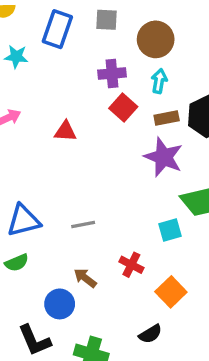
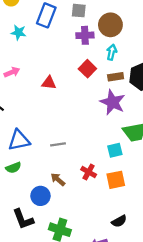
purple cross: (112, 74) -> (85, 35), moved
orange square: (171, 292) -> (116, 180), moved, turned 30
black semicircle: (150, 334) -> (119, 221), moved

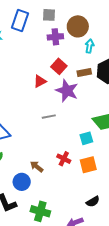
cyan arrow: (112, 52) -> (89, 46), moved
red triangle: (49, 83) -> (40, 81), moved, turned -32
purple star: (113, 102) -> (67, 91), moved
gray line: (58, 144) -> (49, 117), moved

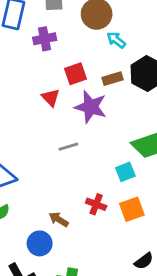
purple cross: (55, 37) -> (45, 39), moved
cyan arrow: (89, 46) -> (116, 40), turned -56
red square: (59, 66) -> (75, 74), turned 35
red triangle: (40, 81) -> (51, 98), turned -40

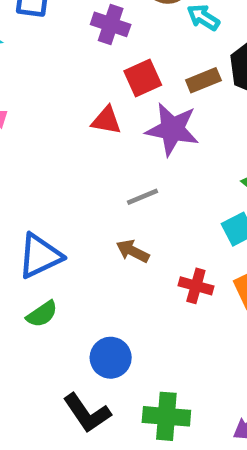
purple cross: (45, 39) -> (111, 24), moved, turned 35
red triangle: (51, 98) -> (106, 120), turned -30
brown arrow: (59, 219) -> (133, 251), moved

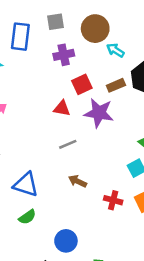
purple cross: (111, 24) -> (64, 55), turned -30
gray line: (143, 197) -> (68, 144), moved
blue triangle: (40, 256) -> (26, 185), turned 44

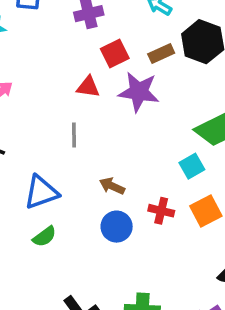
gray line: (68, 144) -> (74, 135), moved, turned -66
blue triangle: (26, 185) -> (41, 192), turned -36
blue circle: (66, 241) -> (117, 227), moved

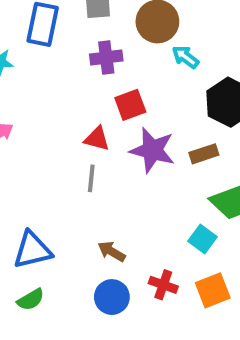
brown rectangle: (161, 54) -> (204, 154), moved
gray line: (74, 135) -> (91, 178), moved
cyan square: (192, 166) -> (203, 239), turned -30

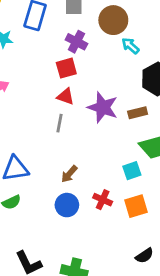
purple cross: (106, 58) -> (76, 42), turned 30
red square: (130, 105) -> (66, 68), moved
cyan square: (203, 239) -> (132, 171), turned 30
brown arrow: (112, 251) -> (69, 174), turned -84

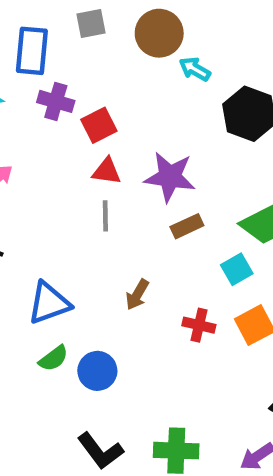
purple cross: (76, 42) -> (56, 101), moved
brown rectangle: (138, 113) -> (187, 226), moved
blue circle: (67, 205) -> (97, 371), moved

